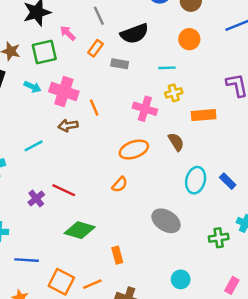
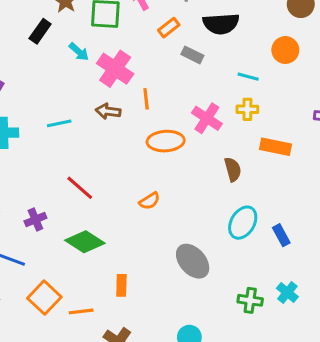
orange ellipse: (134, 150) -> (166, 141), moved
purple cross: (36, 198) -> (35, 220), moved

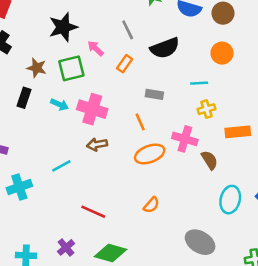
gray rectangle: (192, 55) -> (154, 94), moved
orange line: (146, 99) -> (140, 122), moved
pink cross: (207, 118) -> (185, 139), moved

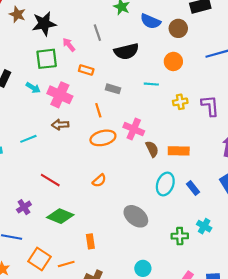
orange rectangle: (125, 64) -> (86, 70), moved, turned 64
brown star: (37, 68) -> (17, 14), moved
yellow cross: (206, 109) -> (180, 102), moved
orange rectangle: (238, 132) -> (179, 151), moved

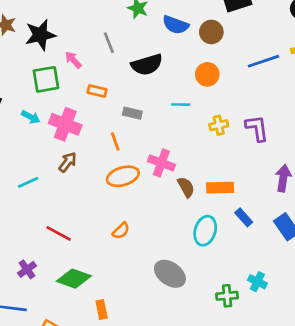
brown arrow: (60, 125) -> (68, 162), turned 133
blue rectangle: (193, 188) -> (244, 217), moved
orange rectangle: (90, 241) -> (102, 309), moved

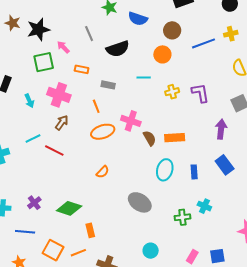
brown circle: (211, 32) -> (172, 30), moved
cyan arrow: (31, 117) -> (29, 101), moved, turned 40
blue rectangle: (244, 217) -> (194, 172), moved, turned 40
red line: (59, 233) -> (54, 150), moved

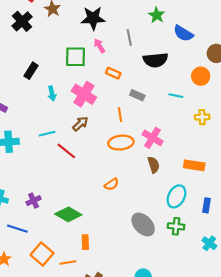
black star: (38, 29) -> (93, 18), moved
brown semicircle: (150, 138) -> (154, 165), moved
green cross: (182, 217) -> (176, 226), moved

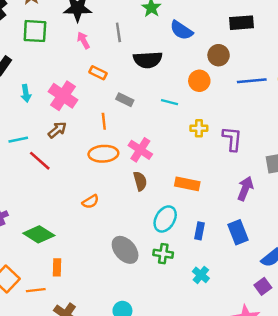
green square: (76, 57) -> (35, 31), moved

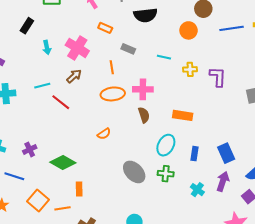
cyan line: (169, 102) -> (164, 57), moved
pink cross: (140, 150) -> (143, 89), turned -30
purple arrow: (245, 188) -> (223, 181), moved

